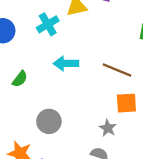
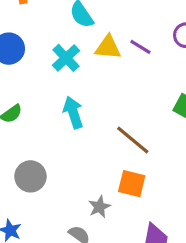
cyan cross: (48, 24) -> (66, 58), turned -30
cyan arrow: (66, 63) -> (73, 112), turned 55

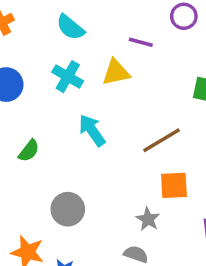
yellow triangle: (108, 47) -> (116, 72), moved
brown line: (133, 140) -> (162, 140), turned -54

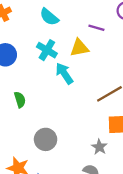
cyan arrow: (92, 130) -> (64, 73), moved
green semicircle: (29, 151) -> (20, 100), turned -56

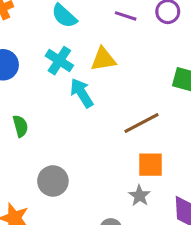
purple line: (96, 28) -> (126, 16), moved
gray star: (99, 147) -> (140, 196), moved

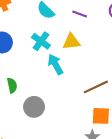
purple line: (126, 16) -> (80, 14), moved
gray circle: (53, 181) -> (34, 107), moved

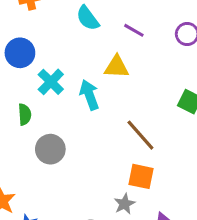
cyan cross: (41, 41) -> (51, 82), moved
brown line: (96, 87) -> (140, 135), turned 65

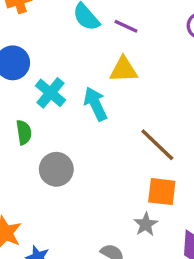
purple line: (134, 30) -> (126, 26), moved

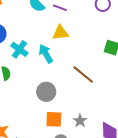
gray circle: (56, 169) -> (46, 92), moved
orange square: (162, 192) -> (54, 119), moved

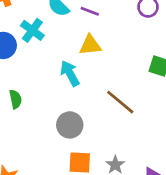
cyan cross: (19, 49) -> (32, 30), moved

